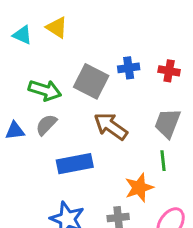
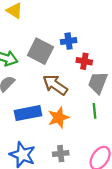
red cross: (169, 71) -> (84, 61), moved
orange star: (139, 188) -> (58, 118), moved

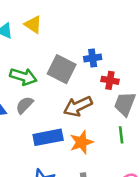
brown arrow: (55, 85) -> (78, 106), turned -60

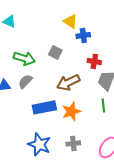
yellow triangle: (33, 25) -> (70, 21), moved
blue cross: (93, 58) -> (83, 35), moved
gray square: (62, 69) -> (55, 52), size x0.6

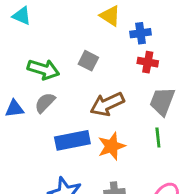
blue cross: (83, 35) -> (141, 33), moved
red cross: (94, 61) -> (148, 62), moved

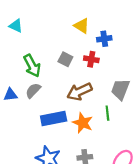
red cross: (148, 62) -> (91, 59), moved
green arrow: (43, 69) -> (32, 66), turned 45
green line: (158, 138) -> (107, 113), moved
orange star: (112, 146) -> (83, 123), turned -30

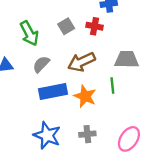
gray square: (65, 59) -> (66, 26), turned 32
gray trapezoid: (120, 89) -> (127, 59), turned 70
gray semicircle: (33, 90) -> (41, 64), moved

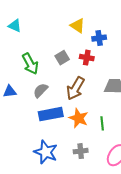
brown arrow: (81, 62) -> (75, 88), turned -35
green line: (112, 86) -> (102, 123), moved

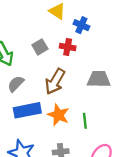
blue cross: (99, 38) -> (81, 25), turned 32

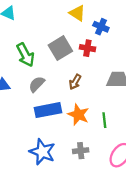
gray square: (40, 47) -> (60, 48), size x1.5
brown arrow: (55, 82) -> (75, 82), size x0.6

